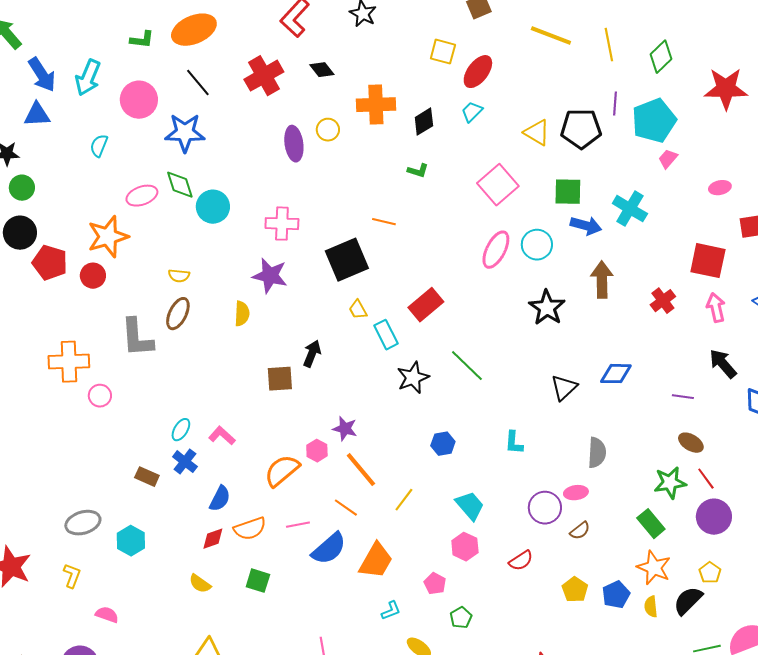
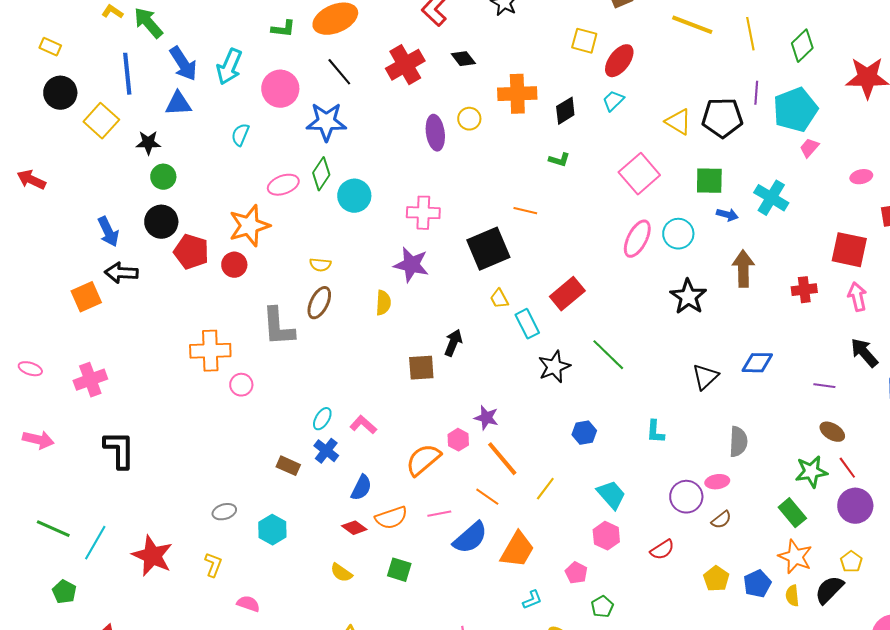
green diamond: (180, 185) -> (321, 174), turned 52
blue arrow: (586, 226) -> (727, 215), size x0.7
red cross: (663, 301) -> (804, 290), turned 30
gray ellipse: (83, 523) -> (224, 512), size x0.7
red diamond: (213, 539) -> (354, 528), turned 55

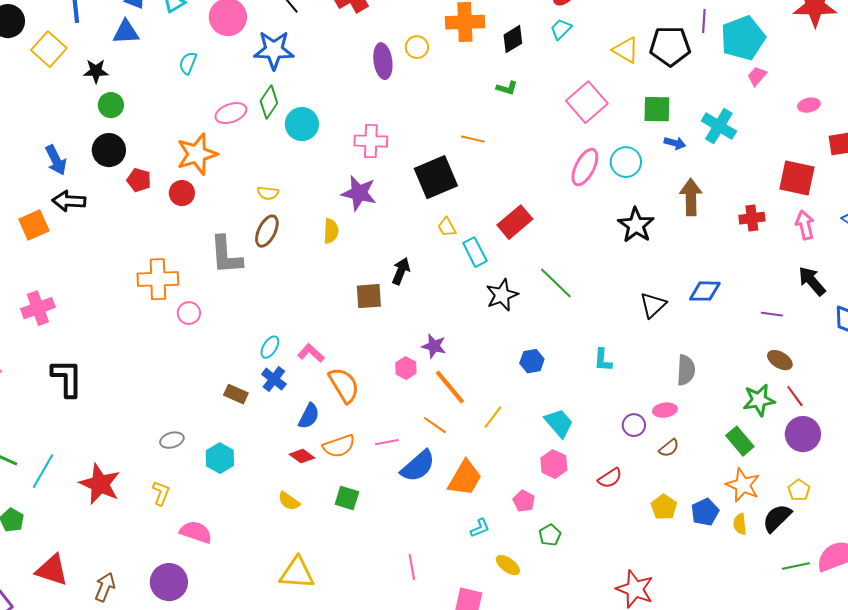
red pentagon: (191, 252) -> (139, 180), size x0.7
orange semicircle: (423, 460) -> (344, 385), moved, turned 99
purple circle: (686, 497) -> (634, 425), size x0.7
pink semicircle: (248, 604) -> (196, 532), size x1.4

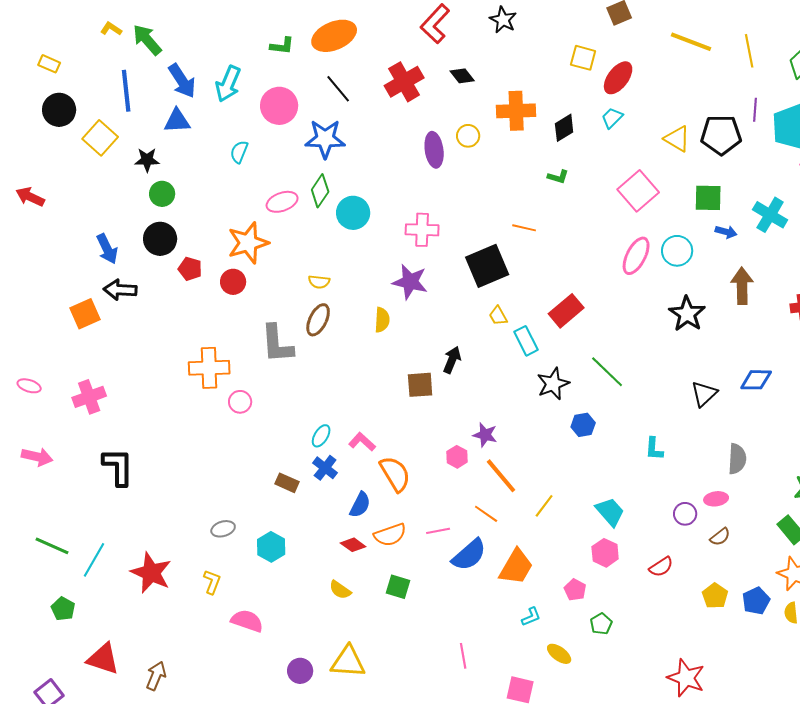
blue hexagon: (532, 361) -> (583, 425), moved
purple circle: (169, 582) -> (300, 671), moved, size x0.7

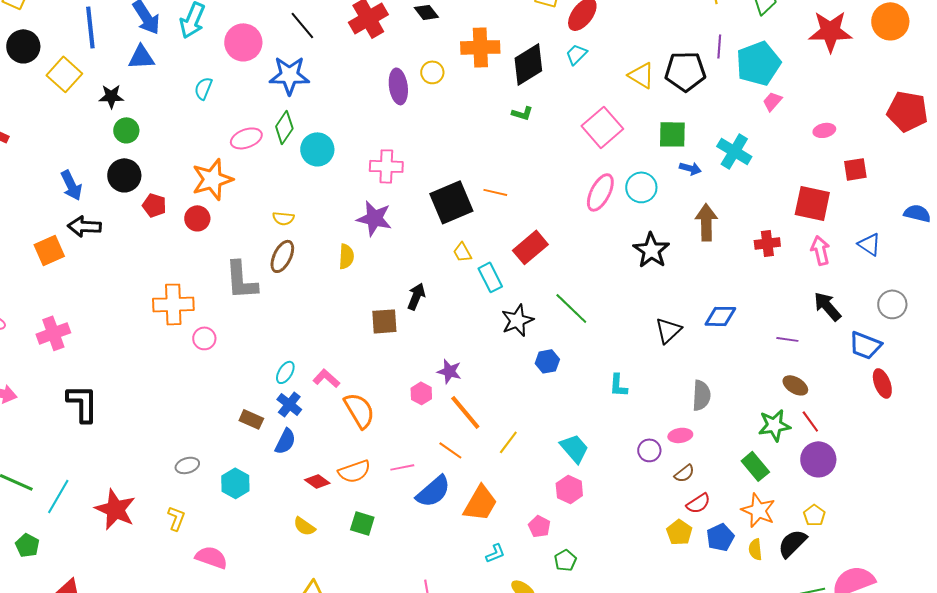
black diamond: (564, 128) -> (528, 64), size x1.5
orange line: (524, 228) -> (495, 192), moved
blue semicircle: (360, 505) -> (285, 441), moved
red semicircle: (661, 567) -> (698, 503), moved

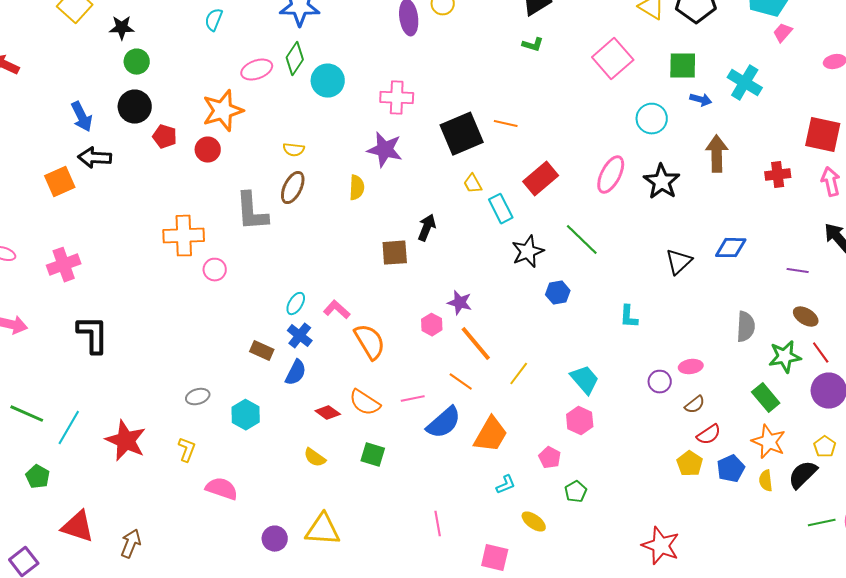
pink ellipse: (600, 192) -> (611, 175), moved
gray semicircle: (701, 395) -> (746, 327), moved
orange semicircle: (354, 471) -> (365, 403), turned 52

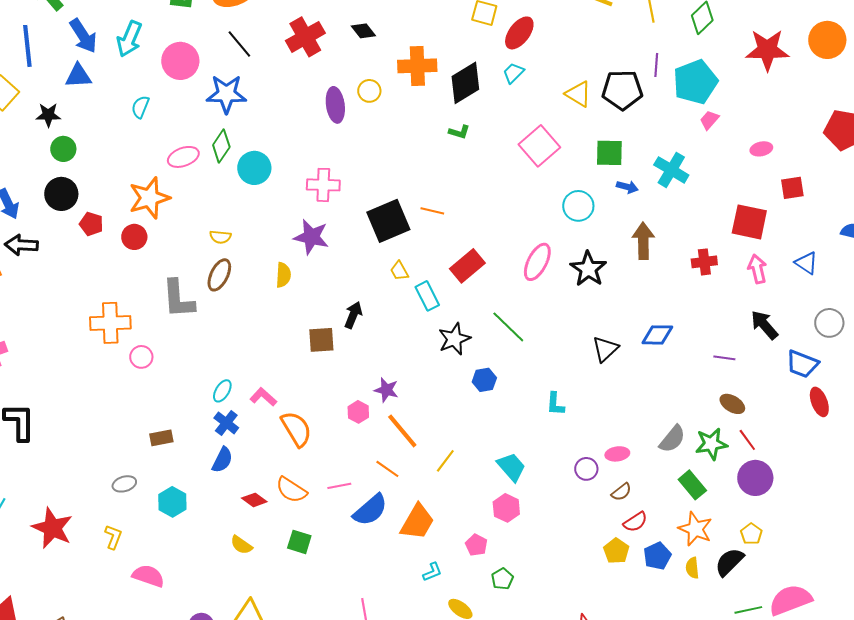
gray semicircle: (746, 327) -> (672, 439), moved, turned 36
brown rectangle: (262, 351) -> (161, 438), moved, turned -35

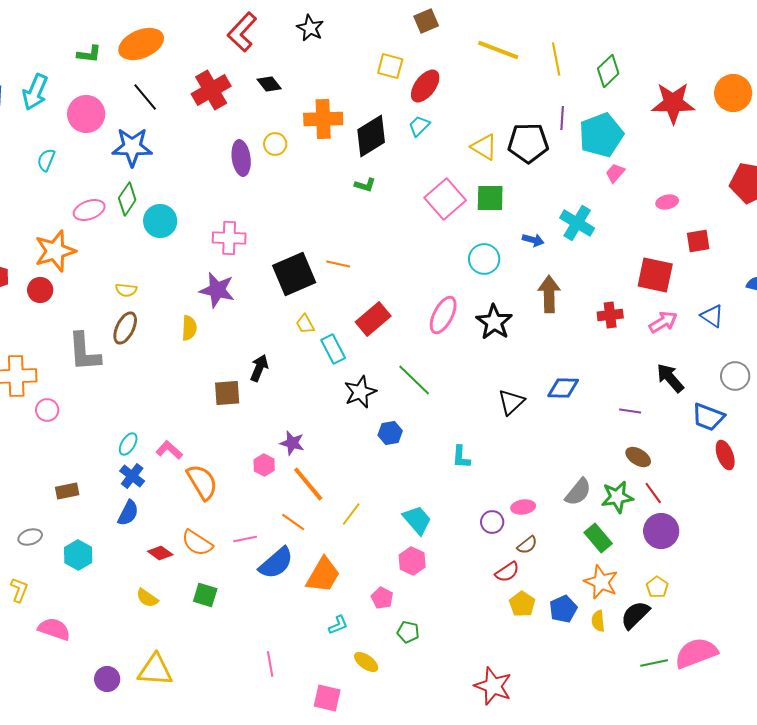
green square: (609, 153) -> (490, 198), moved
pink arrow: (757, 269) -> (663, 322), turned 72
red semicircle: (635, 522) -> (507, 572), moved
green pentagon: (502, 579) -> (408, 632), turned -30

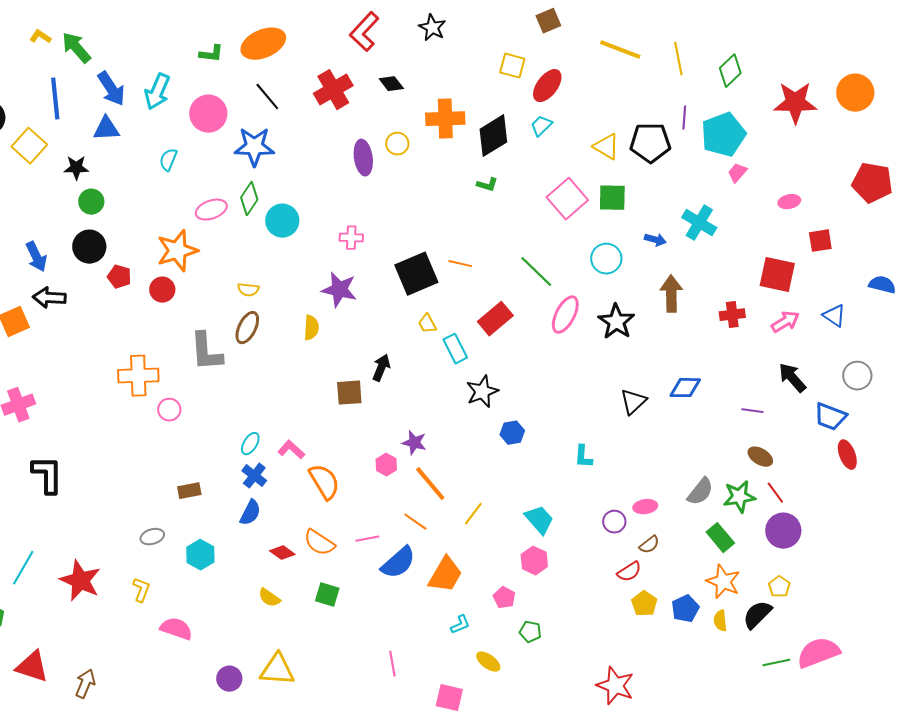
pink cross: (229, 238) -> (351, 238), size x0.7
green line: (414, 380) -> (536, 272), moved

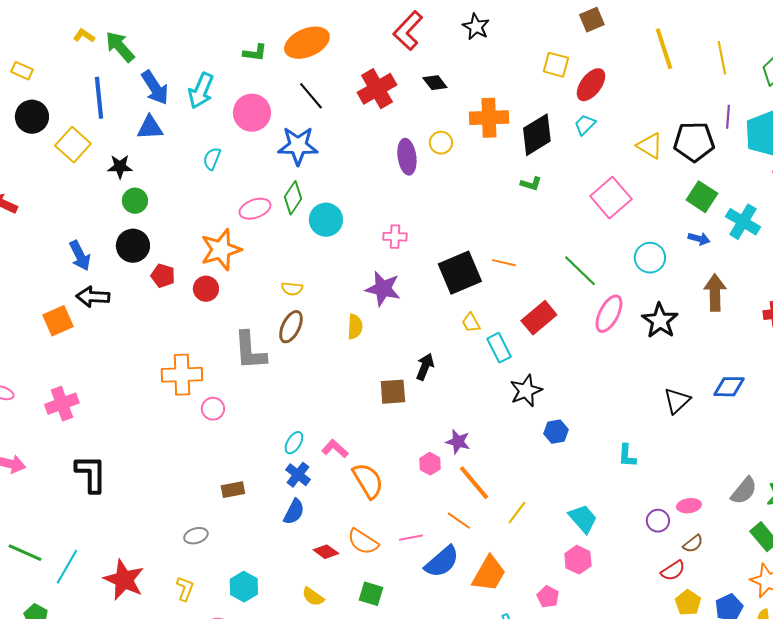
yellow line: (620, 50) -> (664, 49), turned 51
green square: (612, 198) -> (702, 197), moved, turned 32
cyan hexagon: (200, 555) -> (244, 587), moved

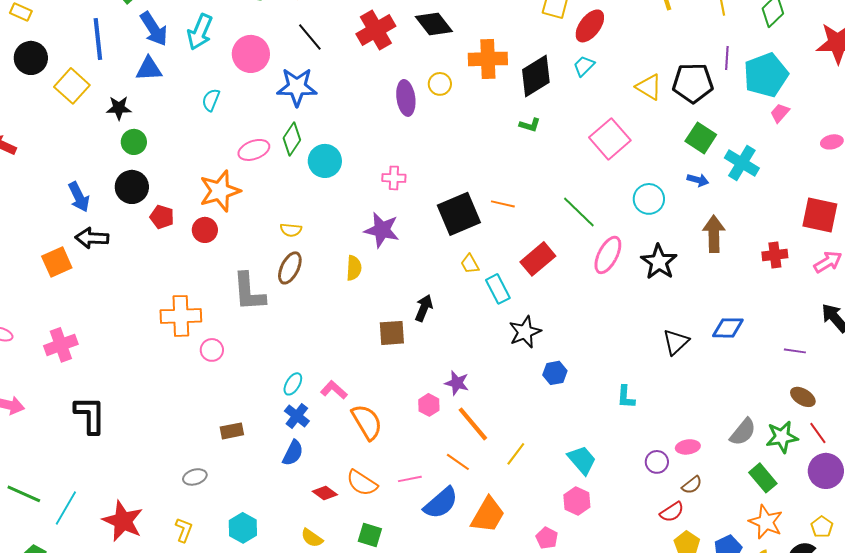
black diamond: (435, 83) -> (434, 24), size x1.5

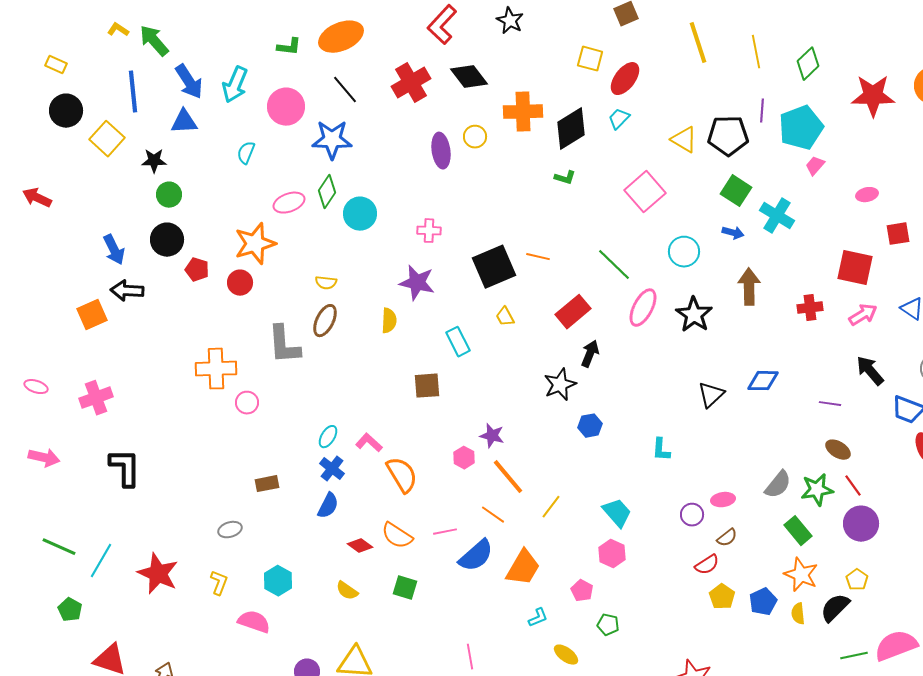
cyan rectangle: (498, 289) -> (458, 342), moved
black arrow: (424, 308) -> (590, 354), moved

